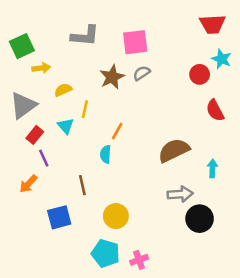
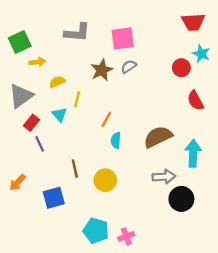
cyan semicircle: (106, 154) -> (116, 140), moved
cyan arrow: (212, 168) -> (193, 153), size x1.6
orange arrow: (28, 184) -> (17, 183), moved
yellow circle: (116, 216) -> (105, 180), moved

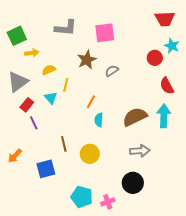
gray semicircle: (129, 67) -> (112, 71), moved
cyan arrow: (193, 153) -> (164, 116), moved
black circle: (181, 199) -> (133, 183), moved

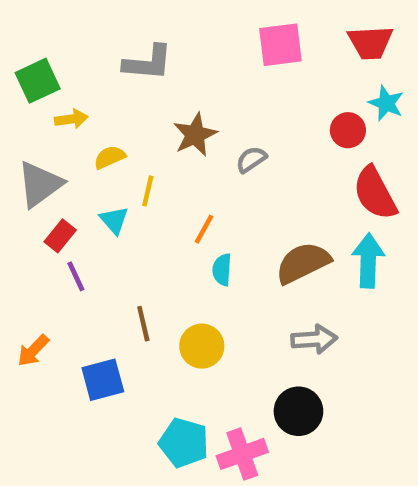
pink square: (105, 33) -> (280, 45), moved
red semicircle: (167, 86) -> (375, 193), size x1.4
pink cross: (108, 202) -> (242, 454), size x1.5

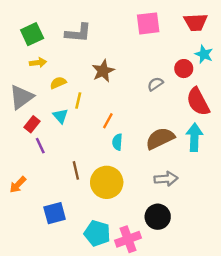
green square: (38, 81) -> (32, 34), moved
gray semicircle: (251, 159) -> (155, 84), moved
yellow circle: (202, 346) -> (107, 182), size x1.4
blue square: (103, 380) -> (55, 213), moved

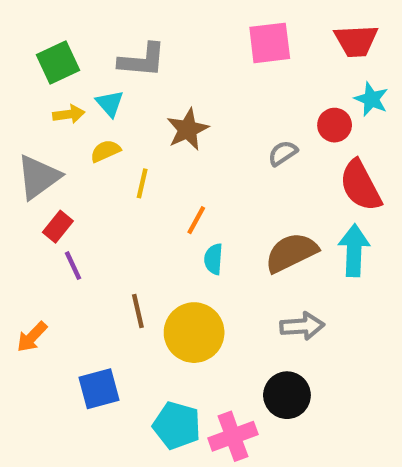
cyan triangle: (60, 116) -> (110, 103), moved

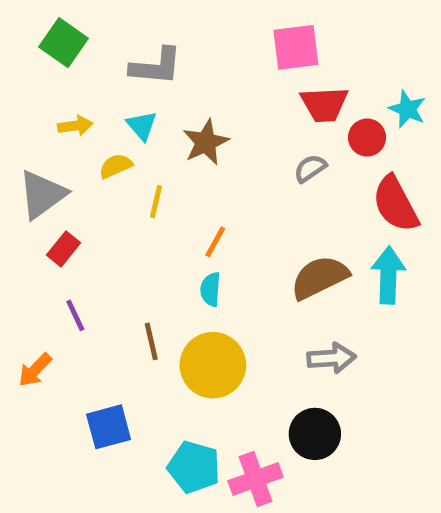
red trapezoid: (356, 41) -> (324, 104), moved
green square: (58, 62) -> (63, 43), moved, turned -30
cyan triangle: (110, 103) -> (142, 126), moved
cyan semicircle: (214, 259) -> (211, 289), moved
purple line: (73, 266) -> (75, 315), moved

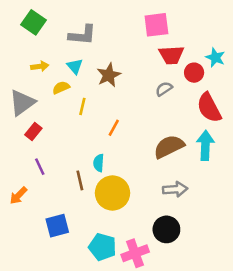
cyan semicircle: (211, 289) -> (99, 163), moved

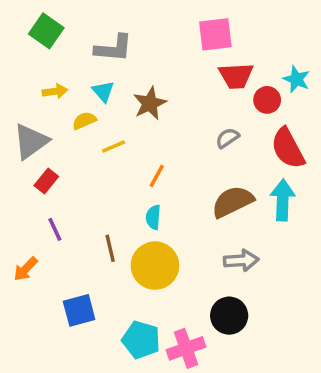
gray semicircle: (164, 89) -> (227, 138), moved
yellow line: (82, 106) -> (114, 147), turned 54
cyan semicircle: (99, 163) -> (153, 217), moved

